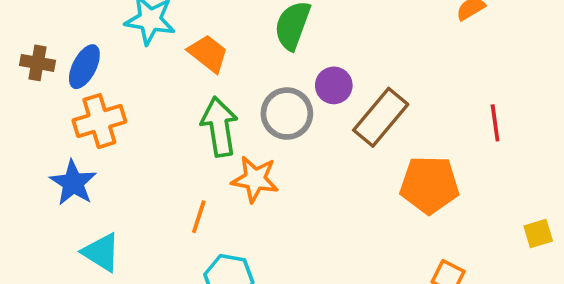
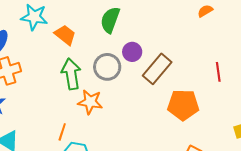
orange line: (199, 217) -> (62, 132), moved

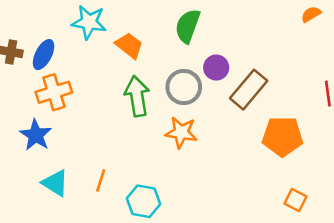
orange star: (90, 102) -> (181, 132), moved
orange line: (62, 132) -> (101, 180), moved

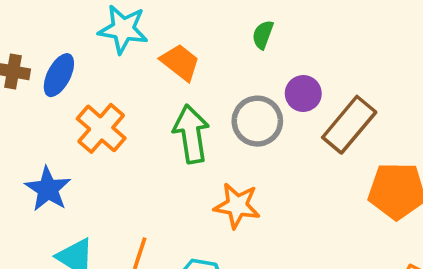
green semicircle: (188, 26) -> (263, 35), size x0.6
orange cross: (54, 92) -> (101, 128), moved, turned -32
orange star: (181, 132) -> (237, 206), moved

